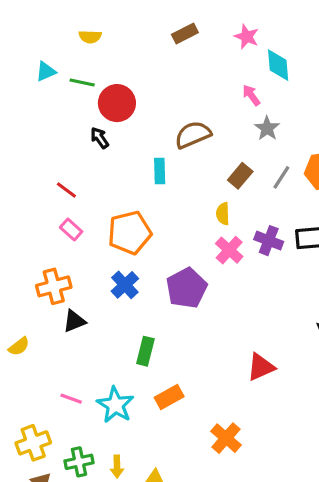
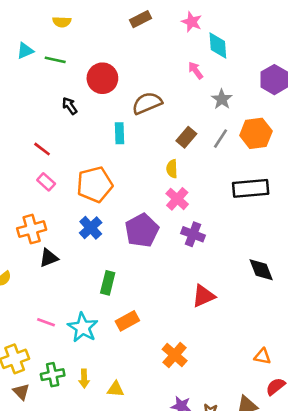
red circle: (117, 103) -> (102, 78), moved
gray star: (267, 128) -> (222, 99), moved
purple cross: (269, 241) -> (193, 234), moved

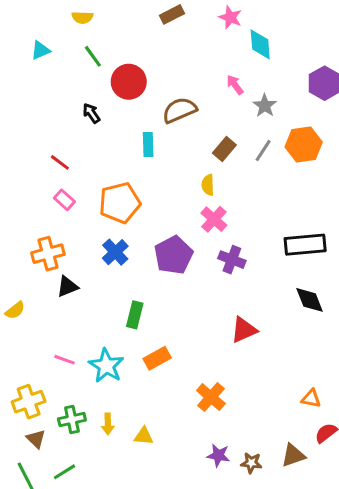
green line: (55, 60) -> (93, 56), moved, turned 42
pink arrow: (196, 70) -> (235, 85), moved
black rectangle: (251, 188) -> (305, 245), moved

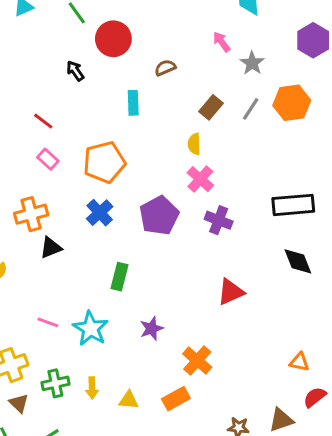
brown semicircle: (180, 110) -> (165, 68), size x0.6
orange rectangle: (157, 358) -> (176, 399), moved
purple star: (218, 455) -> (152, 328), moved, turned -30

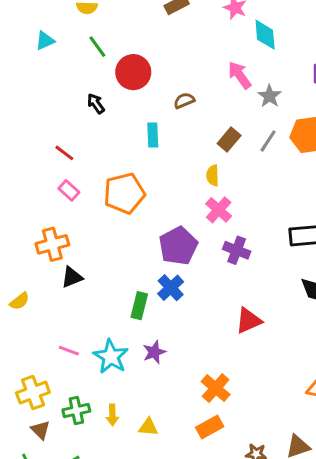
pink arrow: (222, 42) -> (240, 75), size x1.4
blue cross: (100, 213) -> (171, 288), moved
purple star: (152, 328) -> (154, 352), moved
orange rectangle: (176, 399) -> (210, 427), moved

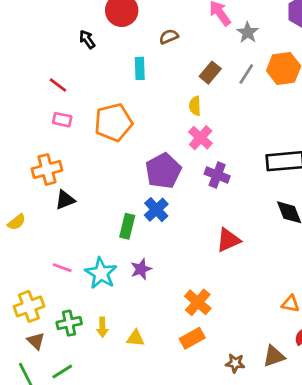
pink rectangle: (69, 190) -> (62, 120), turned -30

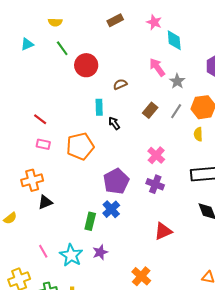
black arrow: (87, 39) -> (114, 123), moved
yellow semicircle: (195, 106) -> (198, 134), moved
pink cross: (201, 138) -> (156, 155), moved
pink line: (62, 268) -> (43, 251), turned 40

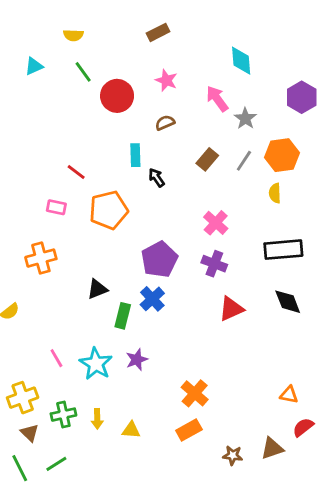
pink star: (154, 22) -> (166, 80), moved
red line: (40, 119) -> (76, 172), moved
black triangle: (45, 202) -> (97, 289), moved
red triangle: (163, 231) -> (231, 309), moved

